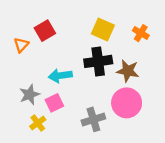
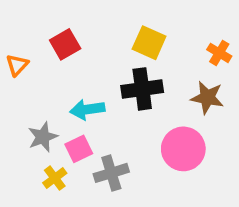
orange cross: (141, 33) -> (219, 53), moved
orange triangle: (21, 45) -> (17, 65), moved
brown star: (128, 71) -> (207, 98), moved
gray cross: (93, 119) -> (111, 173), moved

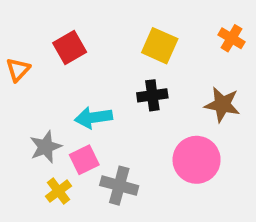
orange cross: (219, 53) -> (231, 38), moved
black cross: (142, 89) -> (152, 95), size x0.7
gray cross: (111, 173) -> (119, 186), turned 32

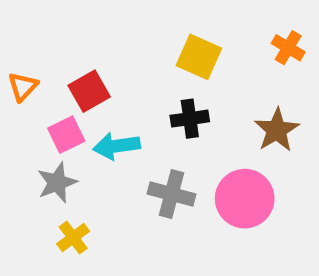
red square: (70, 48) -> (89, 91), moved
brown star: (222, 105) -> (277, 130), turned 30
pink square: (84, 160) -> (66, 135), moved
gray cross: (119, 186) -> (171, 194), moved

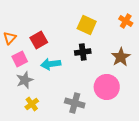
pink square: (66, 135) -> (20, 59), moved
gray cross: (171, 194) -> (75, 103), moved

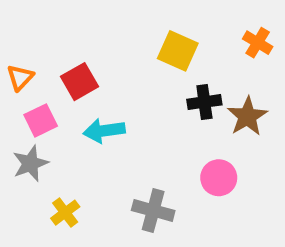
black cross: (83, 52) -> (204, 102), moved
gray star: (25, 80) -> (30, 163), moved
pink circle: (107, 87) -> (219, 178), size x0.7

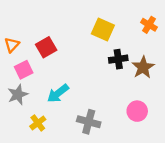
cyan arrow: (104, 131) -> (58, 93), moved, turned -30
pink circle: (219, 178) -> (137, 111), moved

